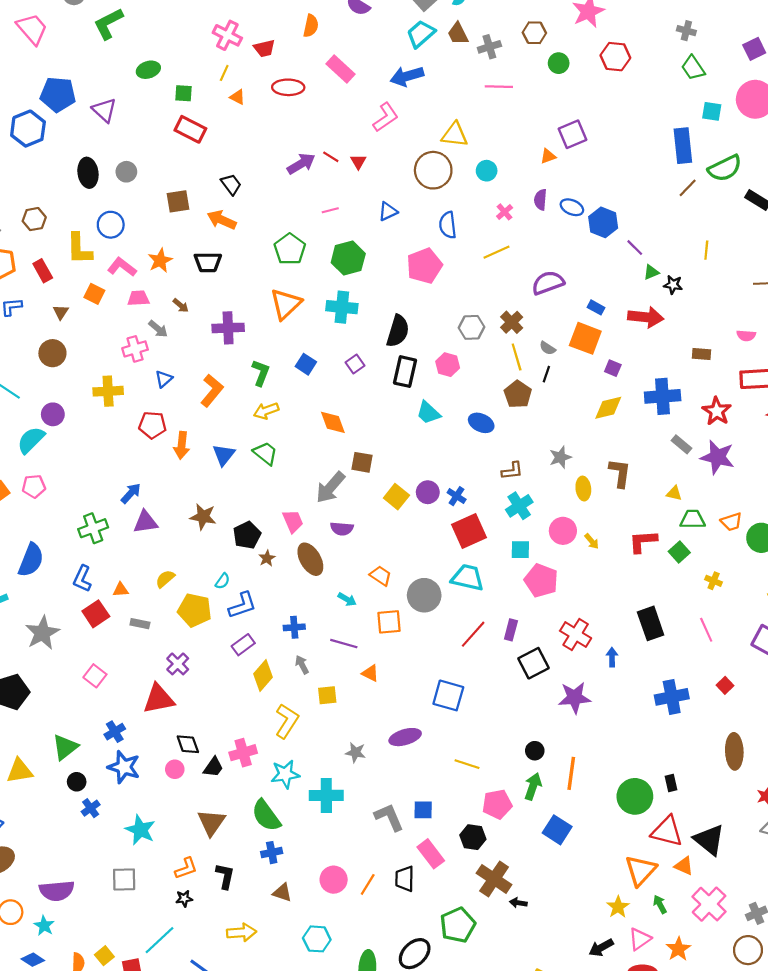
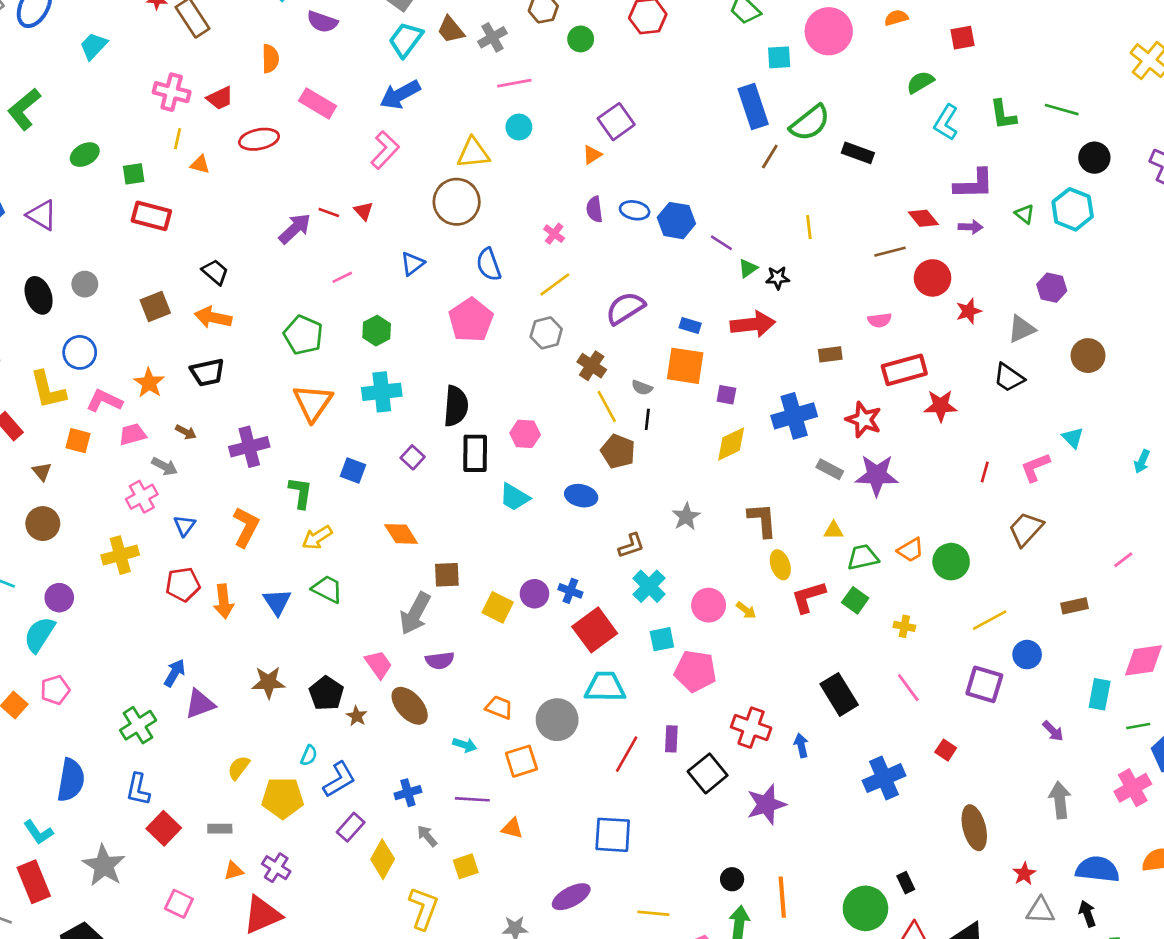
cyan circle: (487, 171) -> (519, 127), moved
green hexagon: (348, 258) -> (377, 331), size x0.7
gray hexagon: (472, 327) -> (546, 333), moved
yellow ellipse: (583, 489) -> (780, 565), moved
orange triangle: (121, 590) -> (234, 871), moved

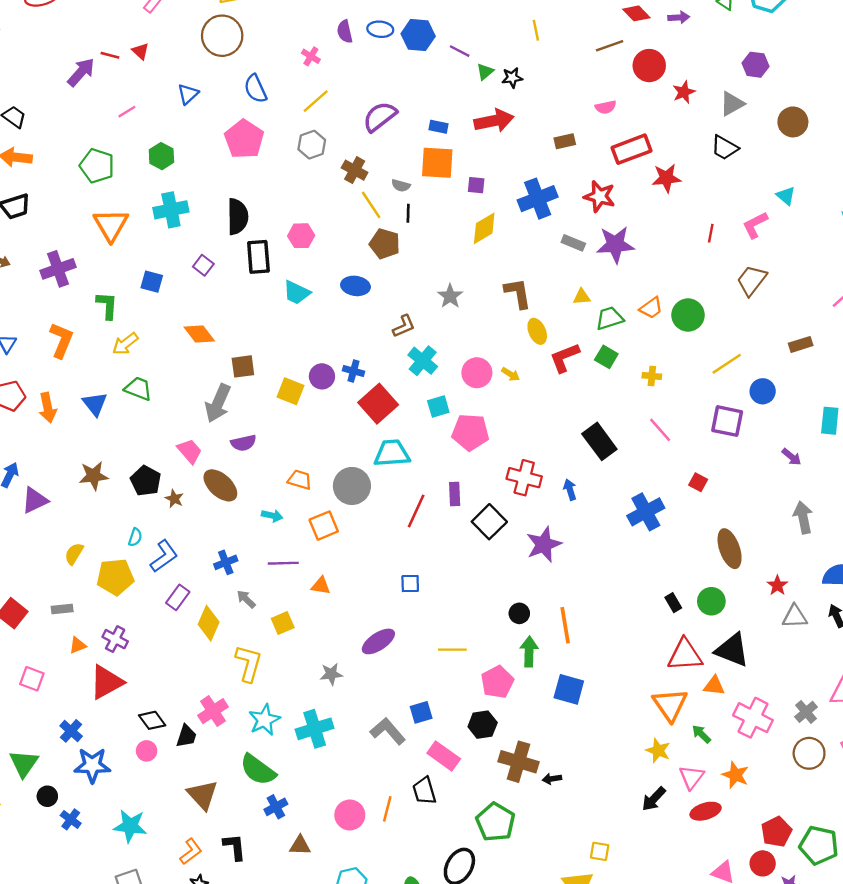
blue square: (613, 835) -> (410, 584), size x0.6
green circle: (865, 908) -> (711, 601), moved, size x0.7

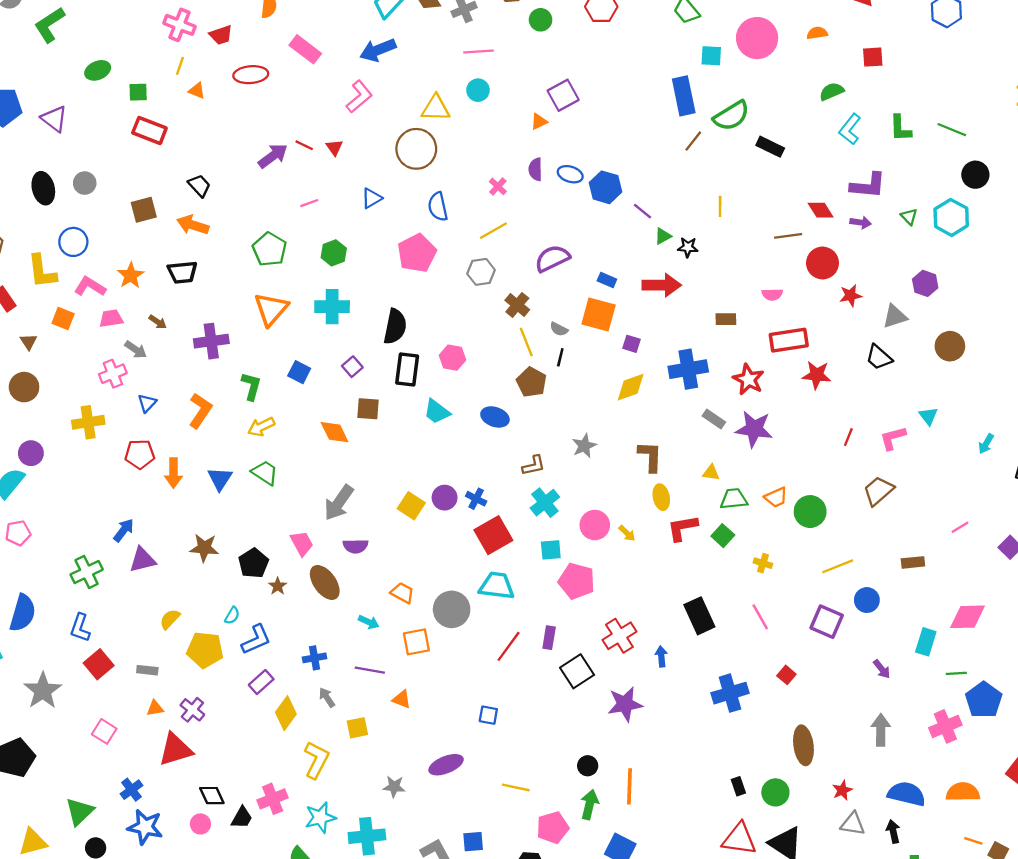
brown square: (243, 366) -> (368, 409), moved
red cross: (524, 478) -> (619, 636), turned 32

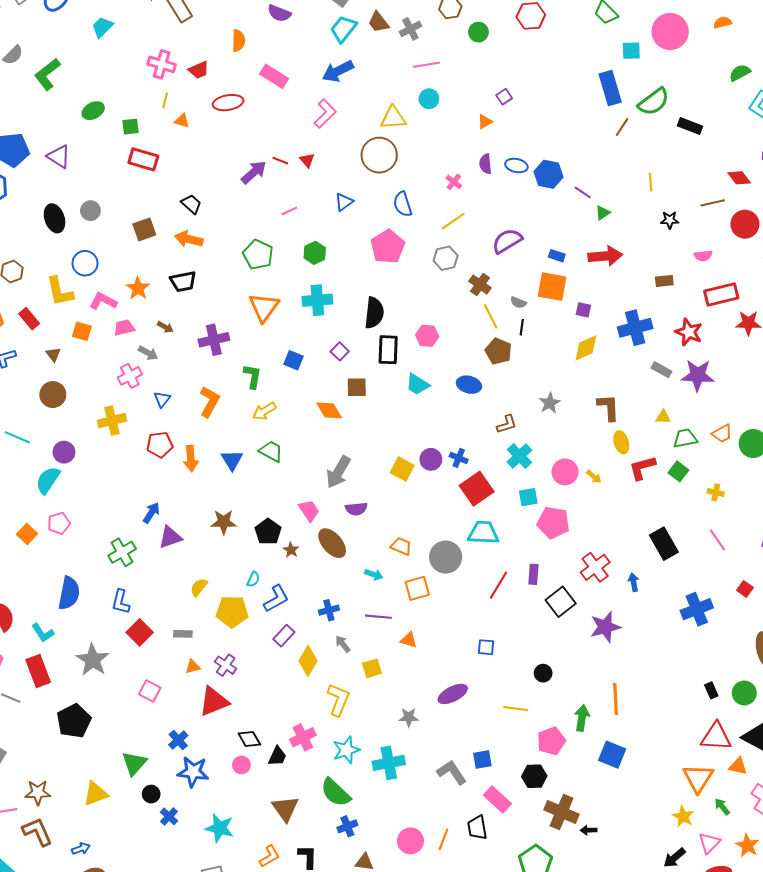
purple square: (563, 95) -> (504, 97), size x0.6
black star: (688, 247) -> (670, 220), moved
black circle: (588, 766) -> (543, 673), moved

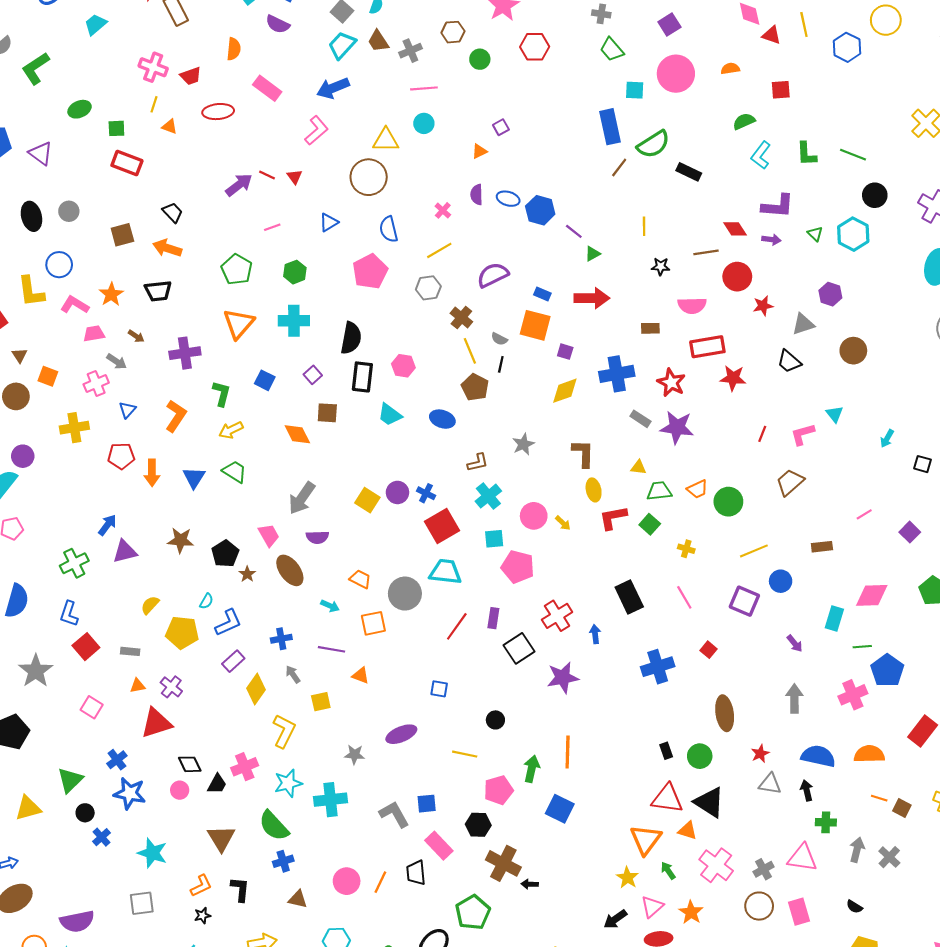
pink semicircle: (703, 256) -> (692, 306), size x1.5
orange square: (82, 331) -> (48, 376), moved

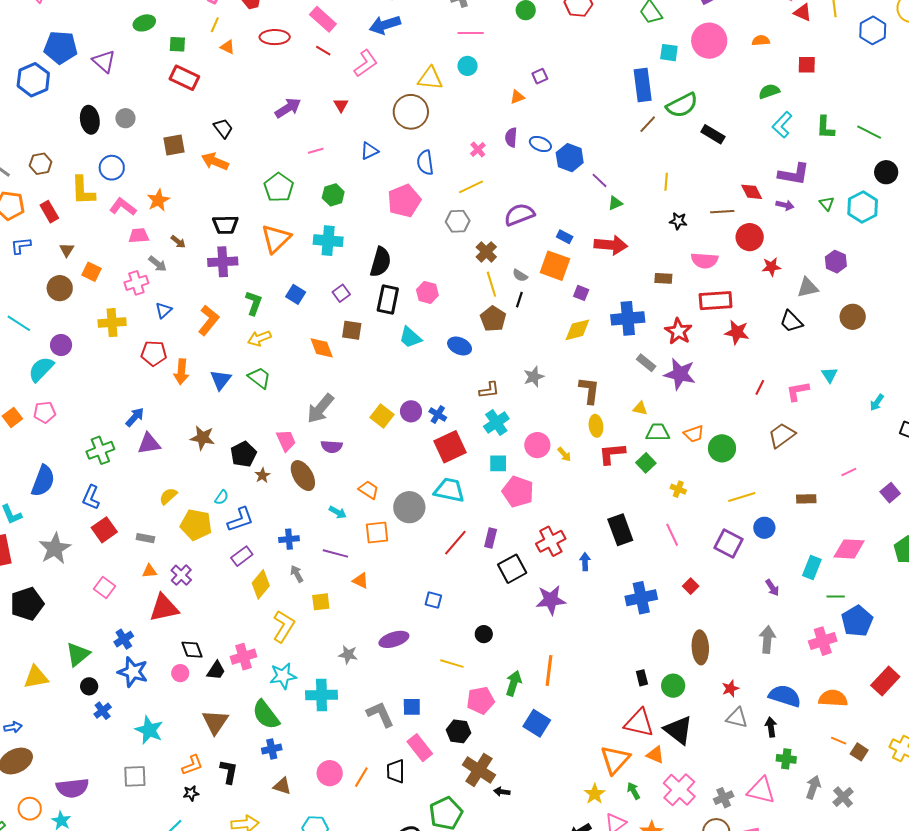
red line: (267, 175) -> (323, 51), moved
black trapezoid: (158, 291) -> (225, 225), moved

